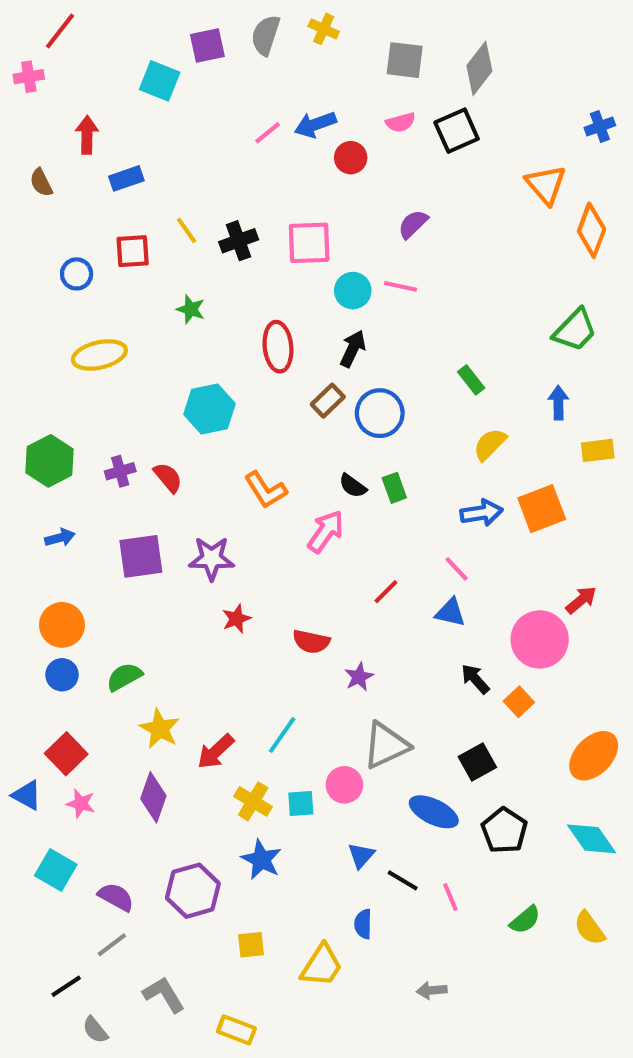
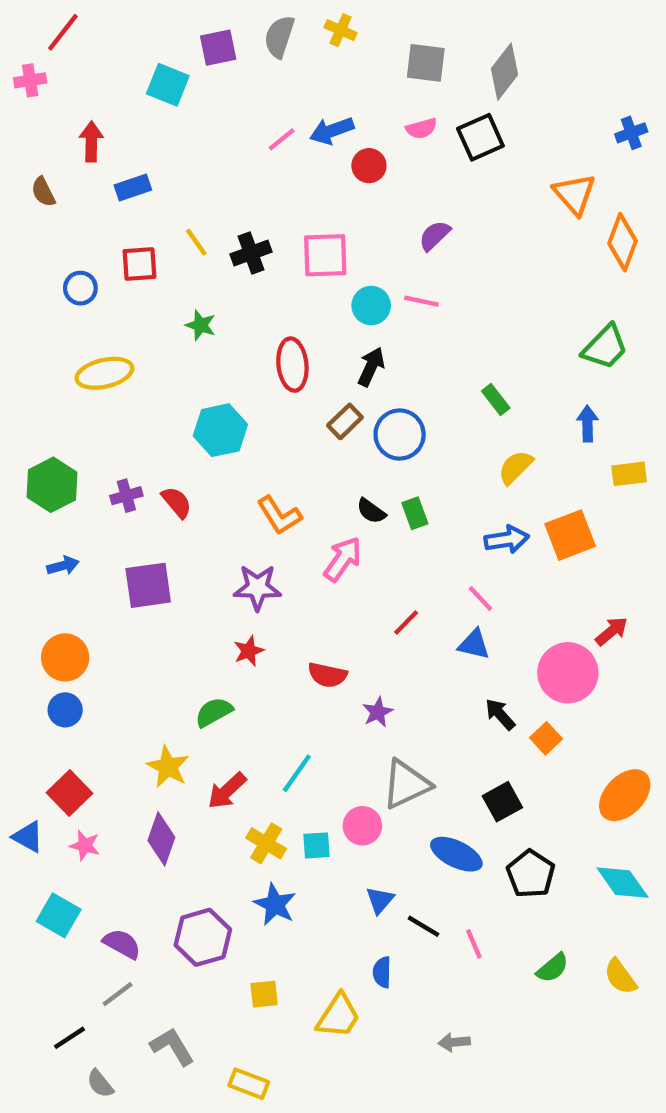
purple star: (212, 558) -> (257, 588), moved
green semicircle: (124, 677) -> (214, 712), moved

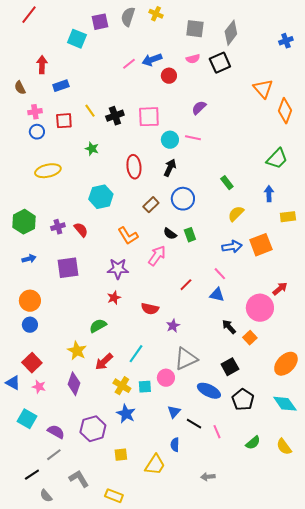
pink cross: (30, 80) -> (35, 112), moved
blue cross: (631, 133) -> (286, 41), moved
brown rectangle: (345, 421) -> (151, 205), moved

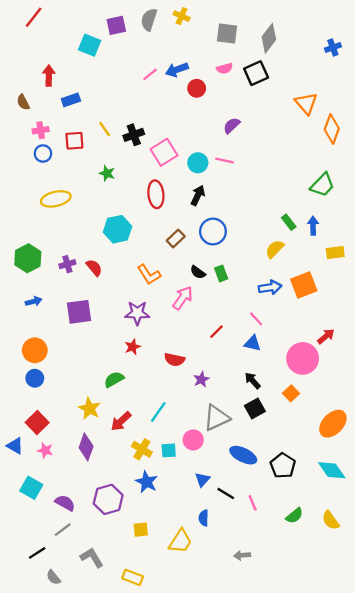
pink square: (149, 117) -> (164, 152), moved, turned -30
green rectangle: (227, 183) -> (289, 222), moved
black arrow: (229, 327) -> (253, 381), moved
black square: (230, 367) -> (255, 409), moved

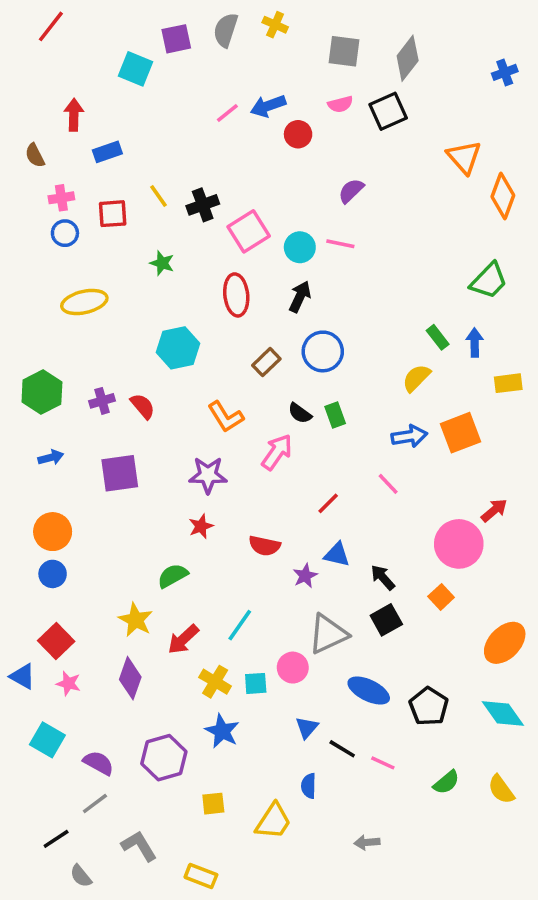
blue triangle: (253, 343) -> (337, 555), moved
pink line: (253, 503) -> (383, 763), turned -42

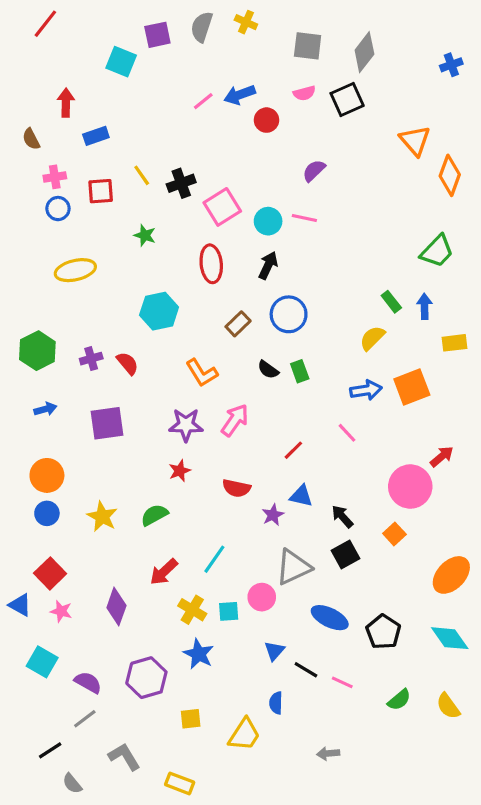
pink arrow: (277, 452) -> (235, 420), moved
yellow star: (136, 620) -> (102, 517), moved

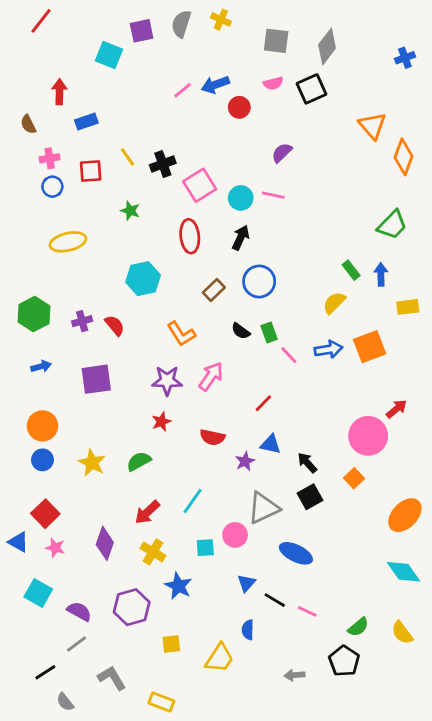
pink line: (347, 433) -> (289, 355), moved
yellow cross: (192, 610) -> (153, 552), moved
black pentagon: (383, 632) -> (344, 661), moved

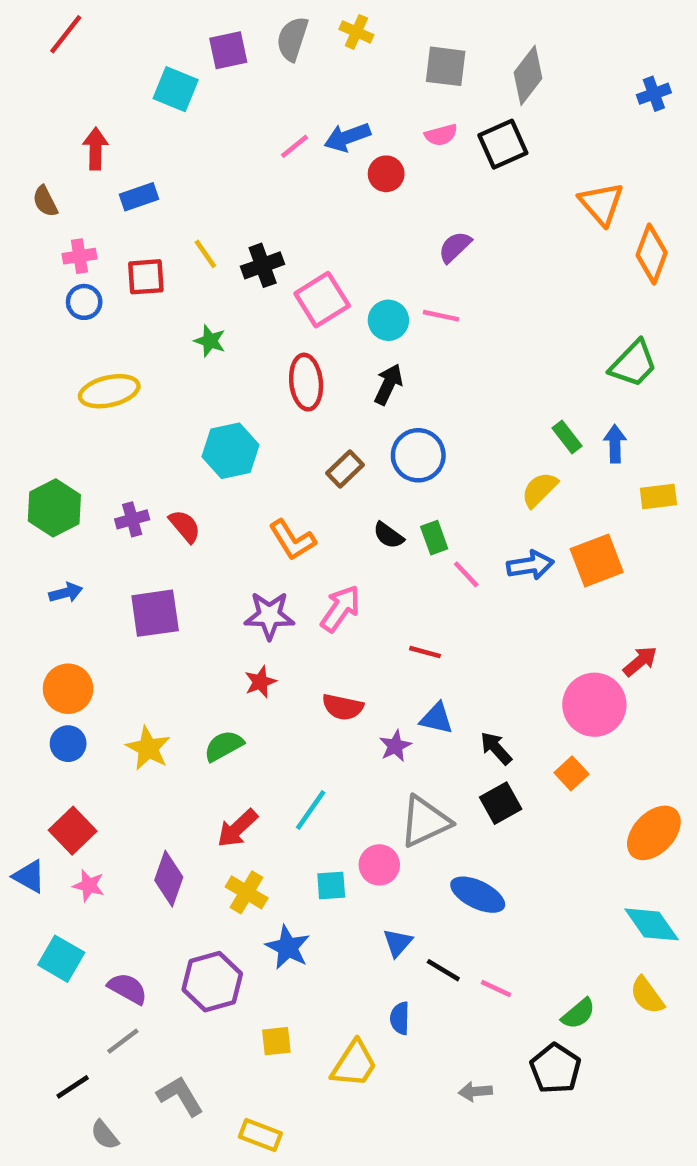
red line: (263, 403) -> (425, 652), turned 60
yellow semicircle: (402, 633) -> (647, 995), moved

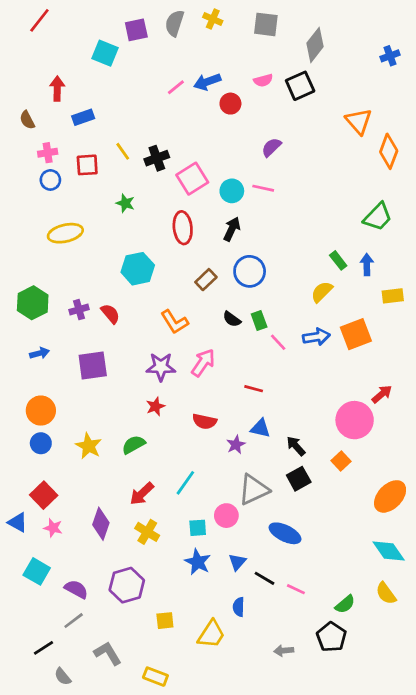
gray square: (446, 66) -> (266, 24), moved
blue star: (288, 947) -> (198, 562), moved

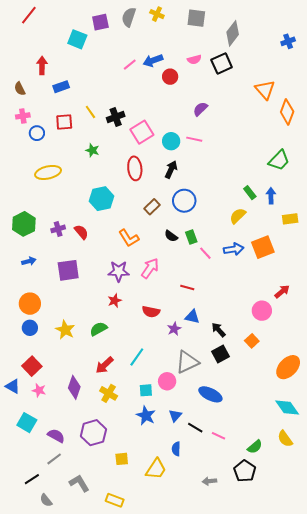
pink cross: (48, 153) -> (23, 116), moved
pink circle: (355, 420) -> (262, 311), size x0.7

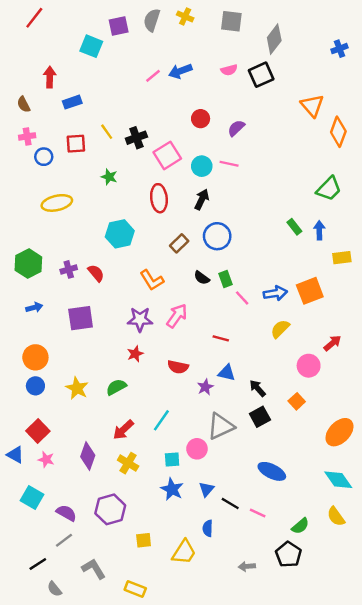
red circle: (170, 77) -> (201, 119), moved
yellow semicircle: (238, 216) -> (280, 329), moved
blue ellipse: (210, 394) -> (272, 471), moved

